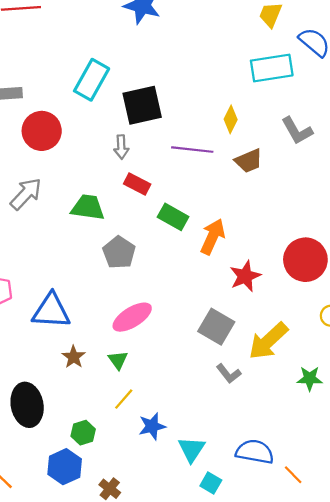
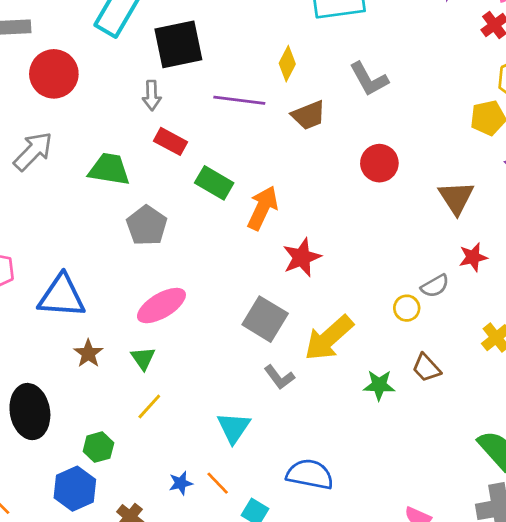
red circle: (305, 260) -> (379, 163), moved, size x0.7
blue star: (152, 426) -> (181, 483), moved, size x0.7
cyan triangle: (192, 449) -> (234, 428), moved
orange line: (293, 475) -> (218, 483), moved

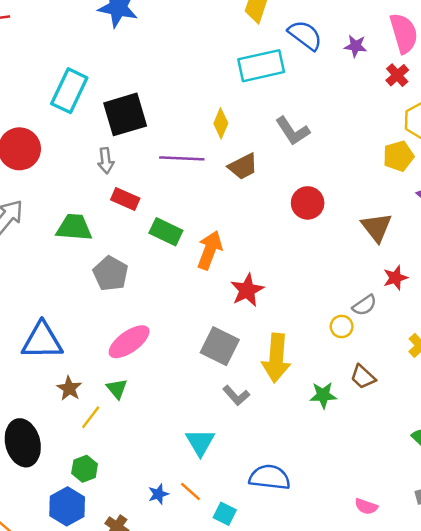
yellow arrow: (329, 338) -> (276, 358), turned -39
yellow line: (149, 407) -> (91, 417), moved

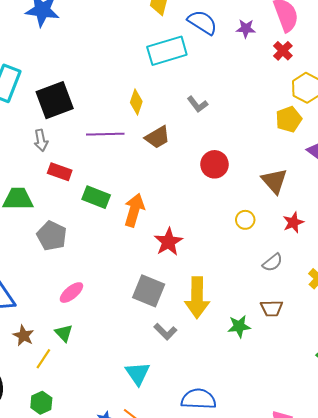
gray L-shape: (293, 131) -> (197, 104), size x0.7
gray semicircle: (364, 305) -> (272, 262), moved
yellow circle: (342, 326) -> (245, 220), moved
pink ellipse: (129, 342) -> (71, 293), size x0.7
brown trapezoid: (363, 377) -> (272, 308), turned -40

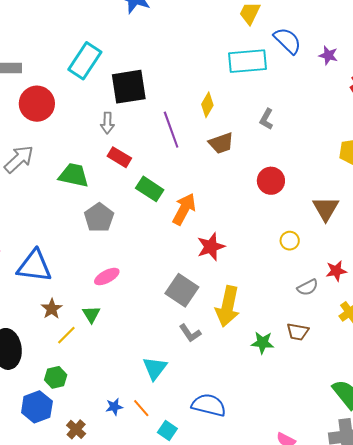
gray L-shape: (197, 104) -> (266, 119), turned 55
purple line: (105, 134) -> (171, 130), turned 60
red star: (293, 222) -> (336, 271), moved

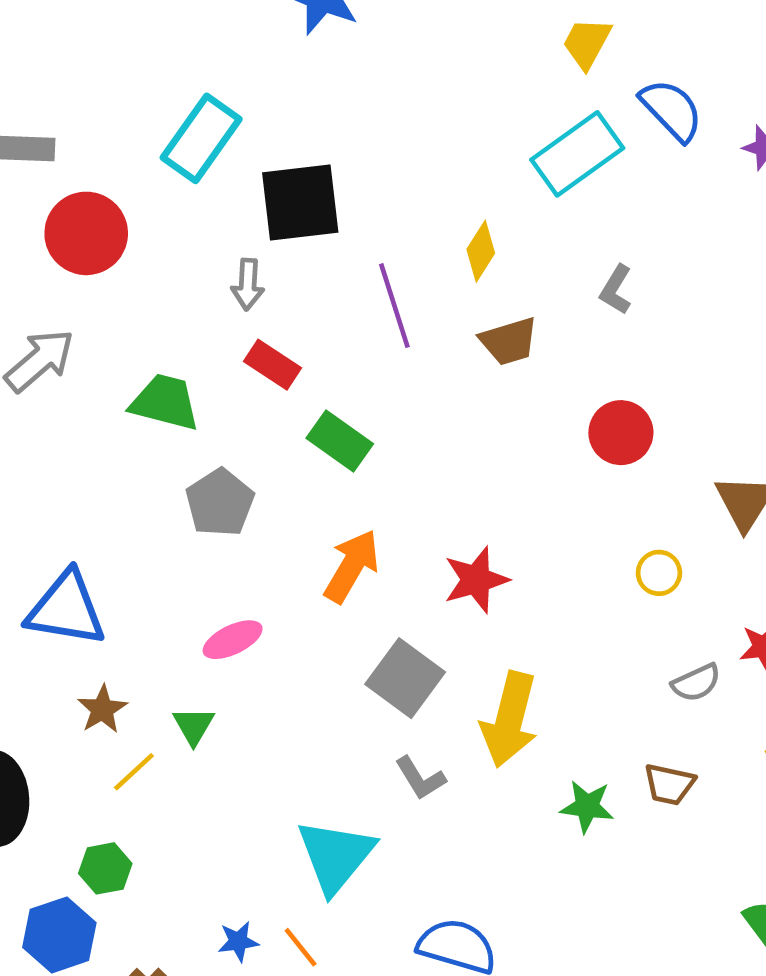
cyan rectangle: (247, 61) -> (577, 154), turned -33
orange arrow: (184, 209) -> (352, 566), moved
cyan triangle: (155, 368) -> (336, 856), size x1.4

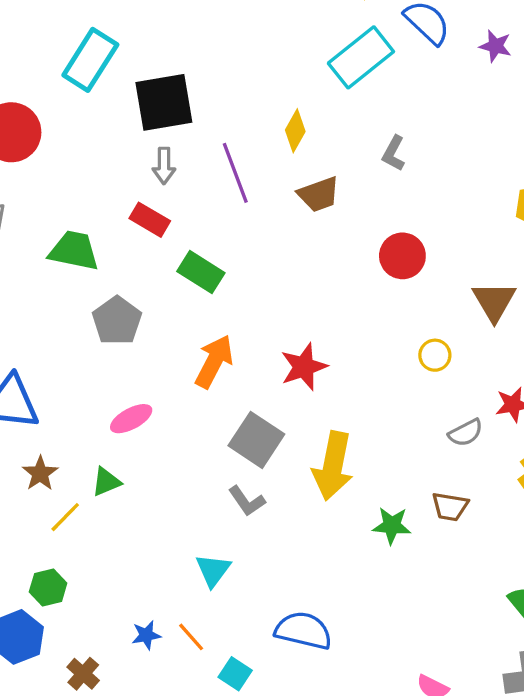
gray arrow: (248, 284) -> (164, 166), moved
green triangle: (194, 726) -> (106, 482), turned 40
gray L-shape: (420, 778) -> (247, 501), moved
cyan triangle: (336, 856) -> (213, 570), size x0.6

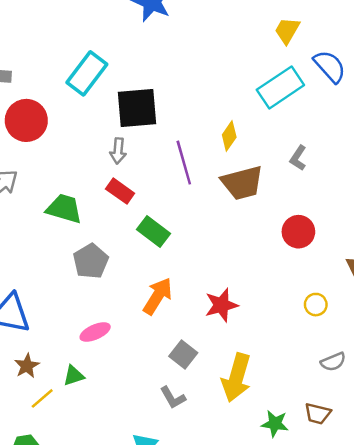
gray arrow: (164, 166) -> (118, 151), moved
brown trapezoid: (319, 194) -> (242, 183), size x1.4
gray square: (256, 440) -> (183, 355), size x0.7

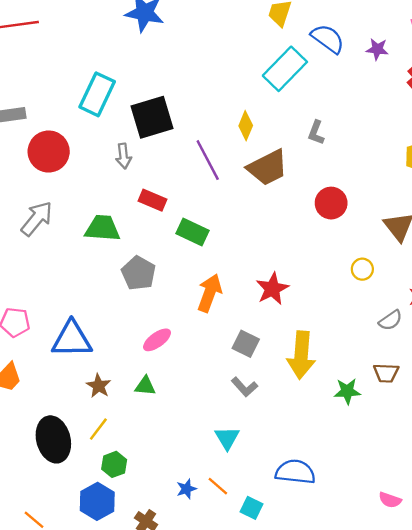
gray arrow: (118, 151) -> (124, 156), moved
green triangle: (74, 376) -> (145, 386), turned 35
yellow line: (42, 398) -> (98, 429), moved

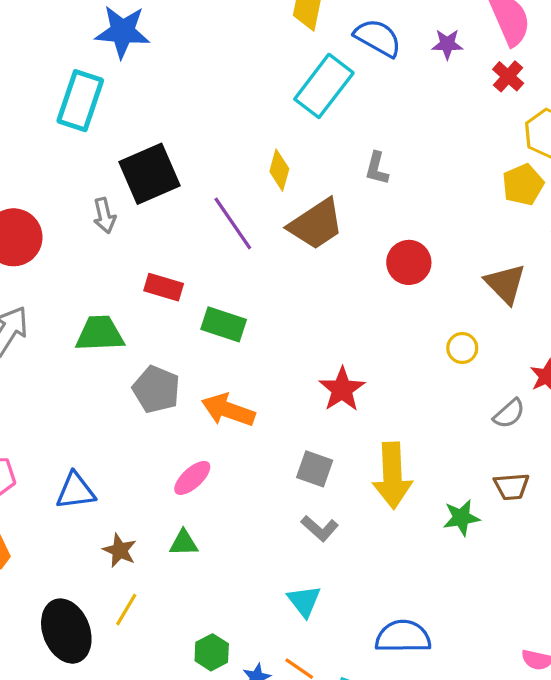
cyan rectangle: (97, 94) -> (80, 101), moved
gray arrow: (124, 156) -> (104, 216), moved
orange arrow: (210, 293) -> (228, 410), moved, turned -84
blue triangle: (72, 339) -> (75, 491), size x0.7
green hexagon: (114, 464) -> (212, 652), moved

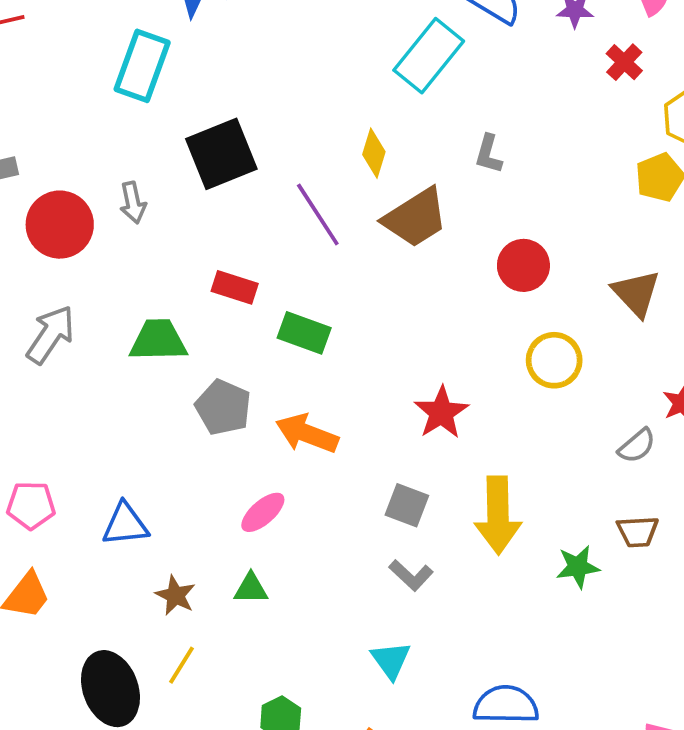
red cross: (508, 76) -> (624, 62), moved
gray arrow: (104, 216) -> (133, 203), moved
yellow circle: (462, 348) -> (554, 360), moved, size x1.5

